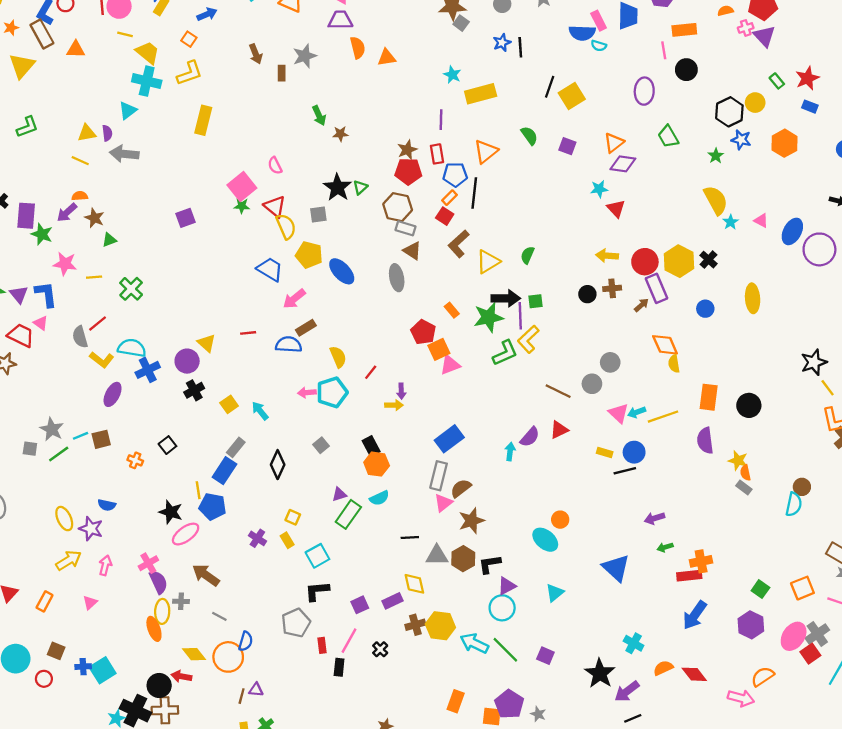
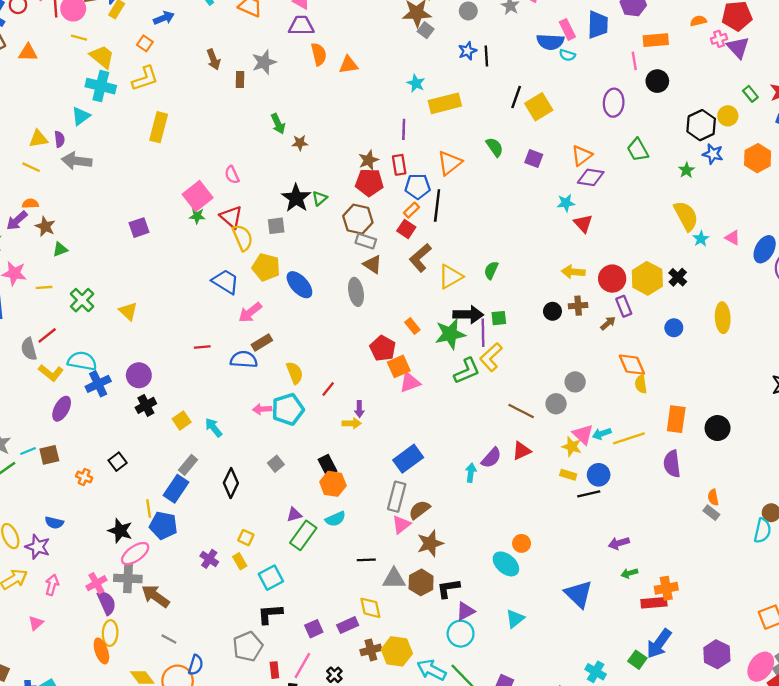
purple rectangle: (657, 288) -> (624, 306), size x0.7
yellow triangle: (207, 343) -> (128, 311), moved
yellow star: (738, 461) -> (572, 447), moved
green square: (760, 589) -> (637, 660), moved
gray cross: (181, 601) -> (128, 578), moved, size x1.6

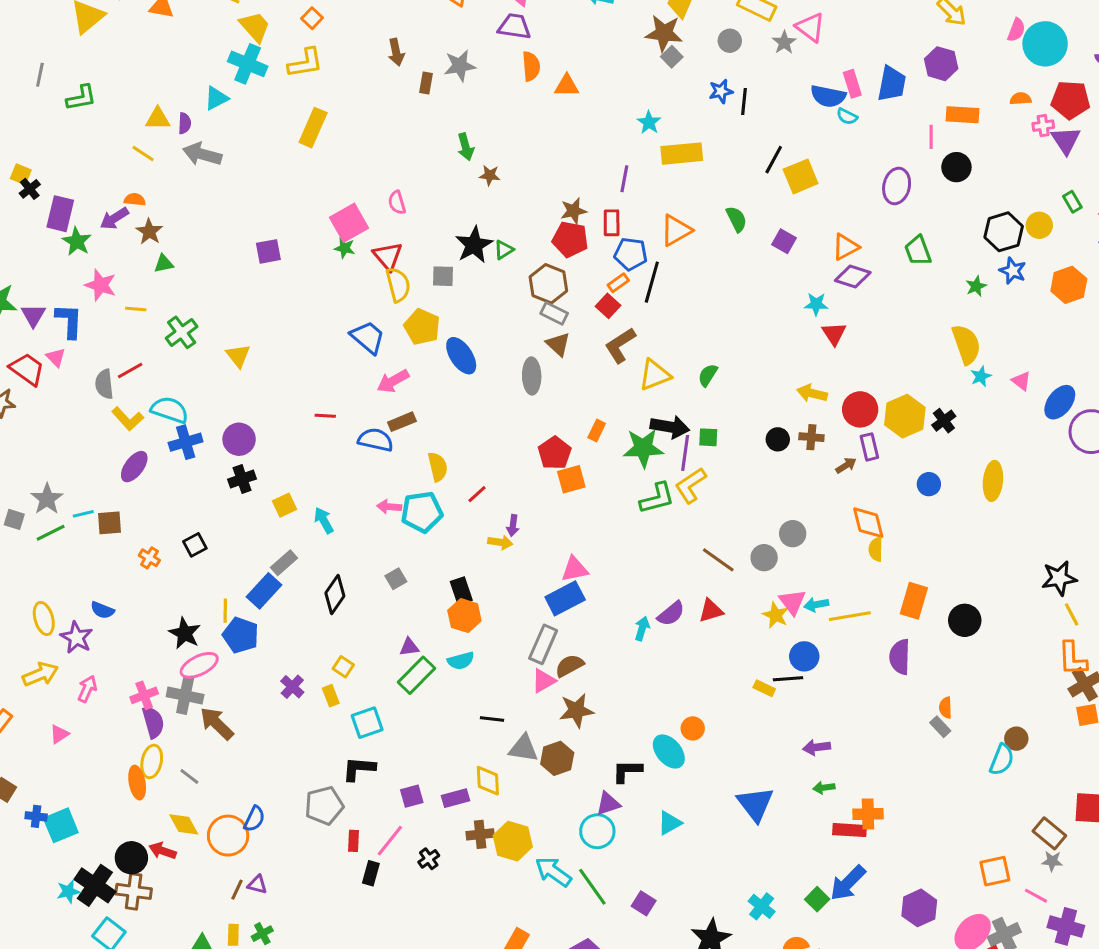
orange rectangle: (412, 326) -> (597, 431), turned 56
pink triangle: (410, 382) -> (575, 569), moved
yellow rectangle: (568, 475) -> (764, 688), moved
black L-shape: (448, 588) -> (627, 771), moved
gray line: (169, 639) -> (189, 776), moved

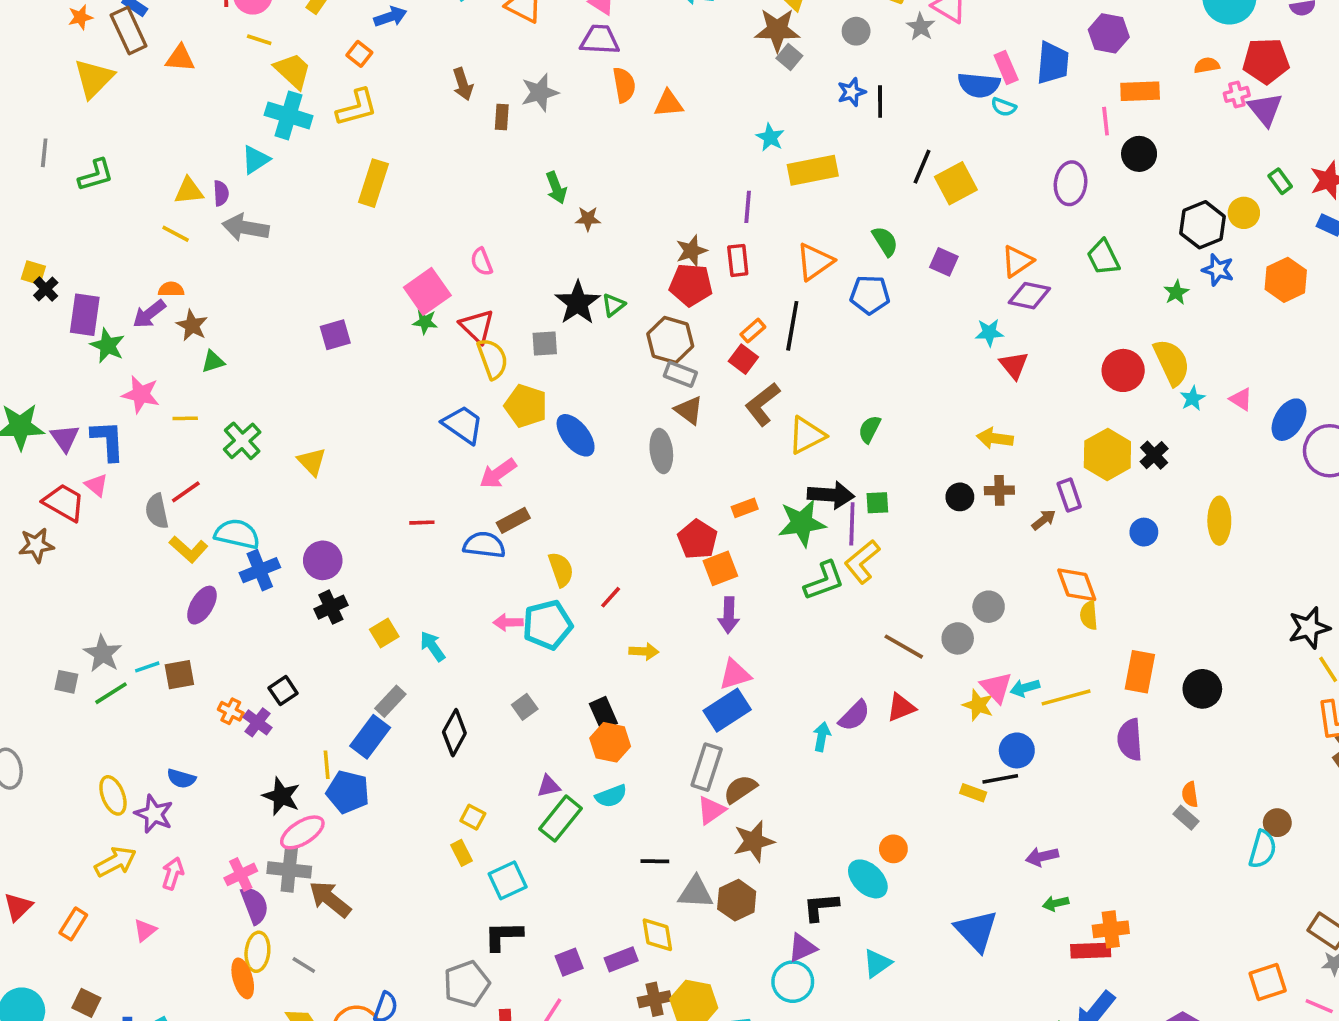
blue pentagon: (631, 254) -> (870, 295), moved
red circle: (860, 409) -> (1123, 370), moved
orange rectangle: (597, 431) -> (745, 508), turned 50
purple arrow: (513, 526) -> (729, 615), moved, size x1.4
purple cross: (292, 687) -> (257, 722), moved

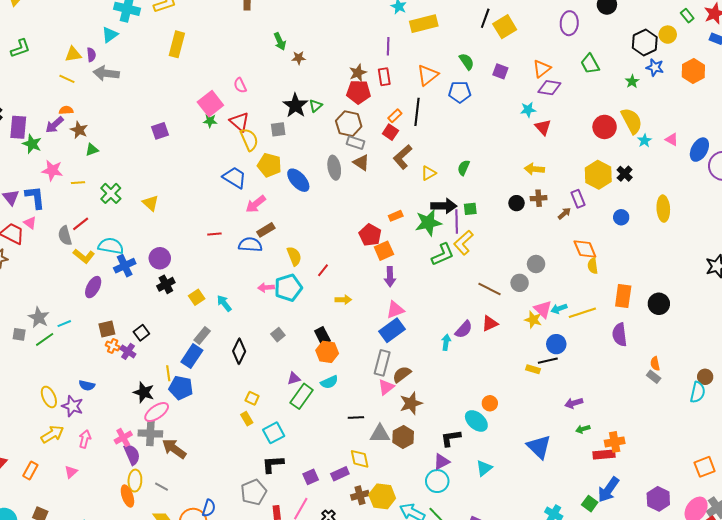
yellow triangle: (807, 435) -> (428, 173), size x0.7
gray ellipse: (661, 451) -> (334, 168), moved
brown square: (179, 675) -> (107, 329), moved

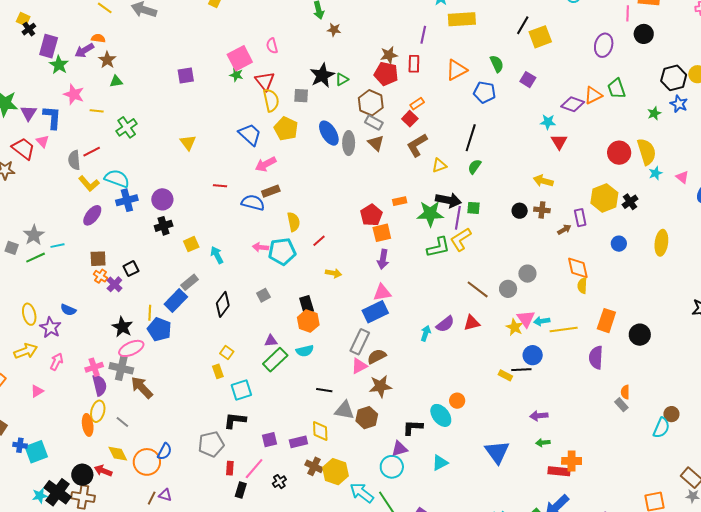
orange triangle: (542, 69) -> (593, 95), moved
black line: (417, 112) -> (471, 138), moved
blue ellipse: (298, 180) -> (329, 133), moved
yellow triangle: (151, 203) -> (188, 143), moved
brown cross: (360, 495) -> (314, 466), turned 30

